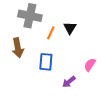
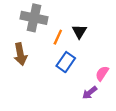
blue rectangle: (46, 62) -> (66, 62), moved, turned 30
purple arrow: (69, 82) -> (90, 93), moved

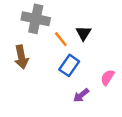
orange line: (58, 37) -> (61, 39), turned -63
purple arrow: (90, 93) -> (81, 95), moved

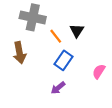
purple arrow: (81, 95) -> (58, 88), moved

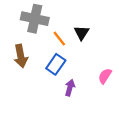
blue rectangle: (64, 60) -> (56, 64), moved
purple arrow: (58, 88) -> (70, 88), moved, turned 144

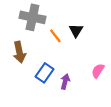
blue rectangle: (56, 64) -> (44, 73), moved

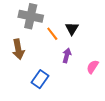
blue rectangle: (44, 73) -> (40, 79), moved
purple arrow: (65, 82) -> (67, 55), moved

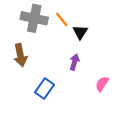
orange line: (52, 34) -> (62, 19), moved
pink semicircle: (93, 67) -> (102, 84), moved

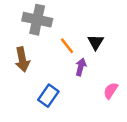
orange line: (62, 19) -> (67, 46), moved
black triangle: (80, 32) -> (96, 42), moved

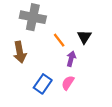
pink semicircle: (111, 91) -> (68, 83), moved

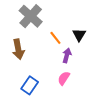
gray cross: (33, 17) -> (31, 16), turned 30
blue rectangle: (43, 84) -> (30, 85), moved

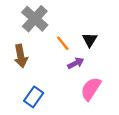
purple arrow: (67, 55) -> (76, 63), turned 48
pink semicircle: (64, 78) -> (91, 89), moved, size x1.5

